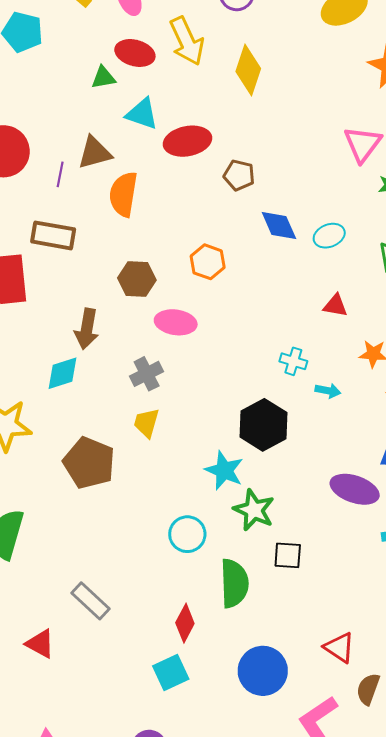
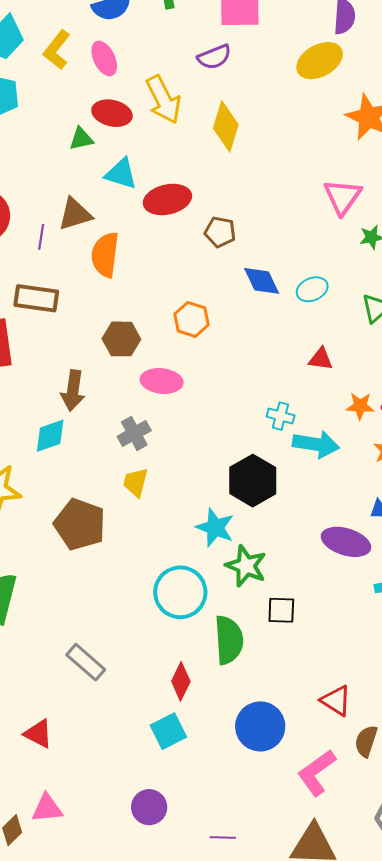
cyan arrow: (328, 391) -> (316, 444), size x1.8
cyan circle: (187, 534) -> (180, 592), size x1.4
red triangle: (40, 644) -> (38, 734), moved

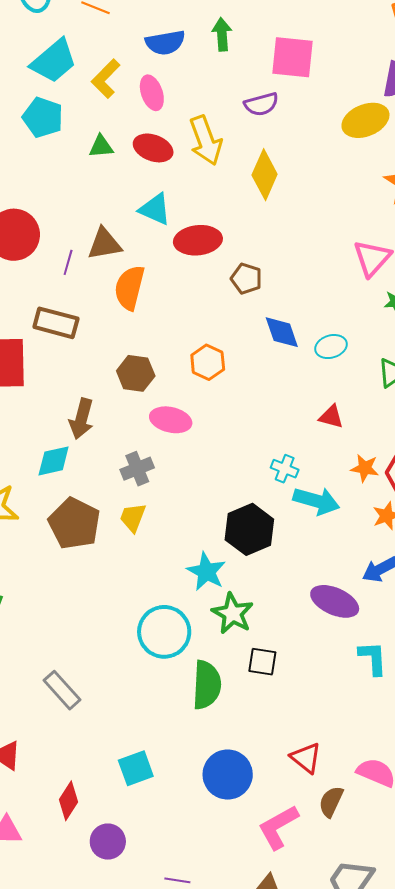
green triangle: (81, 139) -> (101, 146), moved
brown pentagon: (80, 524) -> (74, 523), moved
red diamond: (181, 681) -> (68, 801), moved

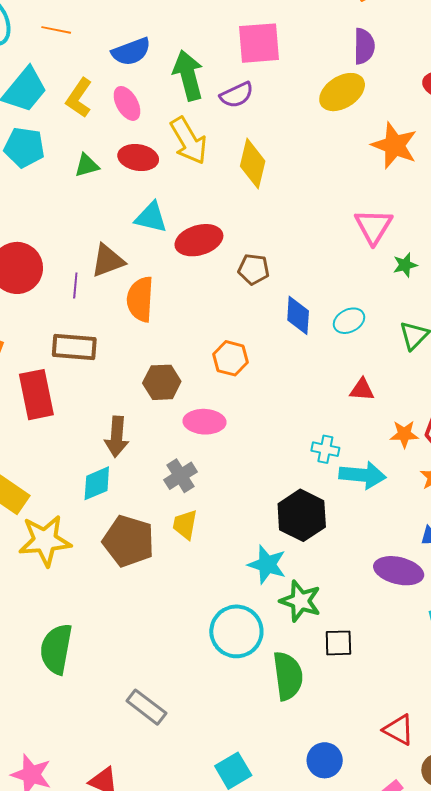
green arrow: (222, 34) -> (188, 75), moved, size x1.5
blue diamond: (282, 332) -> (298, 315), turned 33
blue circle: (228, 775) -> (325, 760), size x0.7

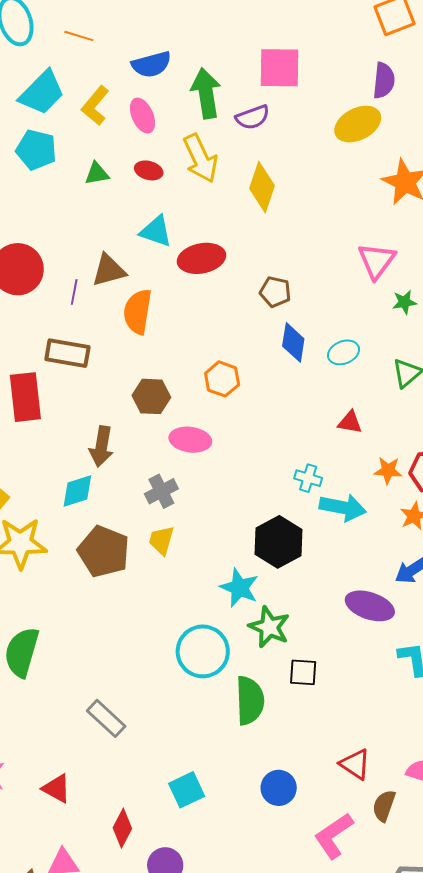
red ellipse: (138, 158) -> (149, 170), size x0.7
brown pentagon: (254, 269) -> (275, 292), moved

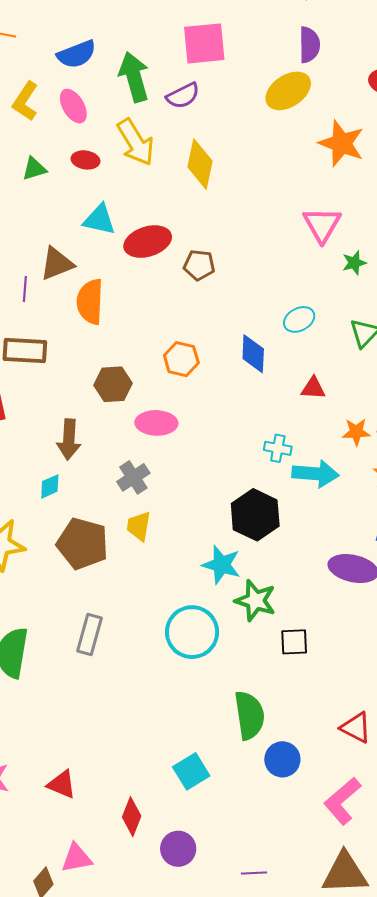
brown pentagon: (275, 292) -> (199, 265), moved
blue diamond: (293, 342) -> (253, 354), moved
cyan diamond: (77, 491) -> (50, 486), size x0.7
green semicircle: (250, 700) -> (249, 715), moved
gray rectangle: (106, 718) -> (89, 634), moved, turned 69

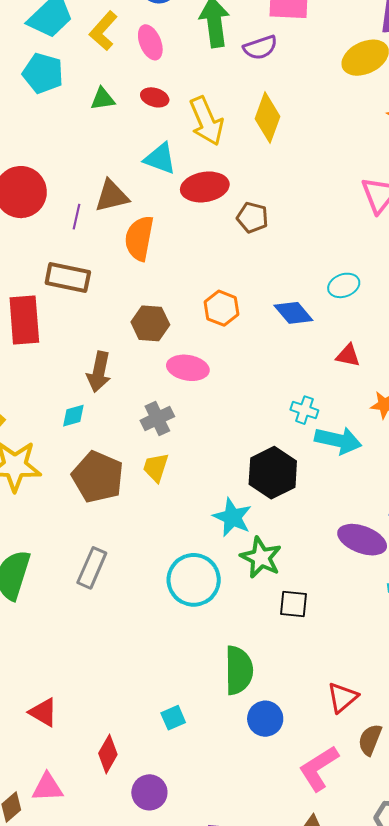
yellow arrow: (136, 142) -> (206, 121), moved
blue diamond: (253, 354) -> (293, 313), turned -51
red triangle: (356, 728) -> (342, 697), turned 44
cyan square: (191, 771) -> (173, 718), size x0.7

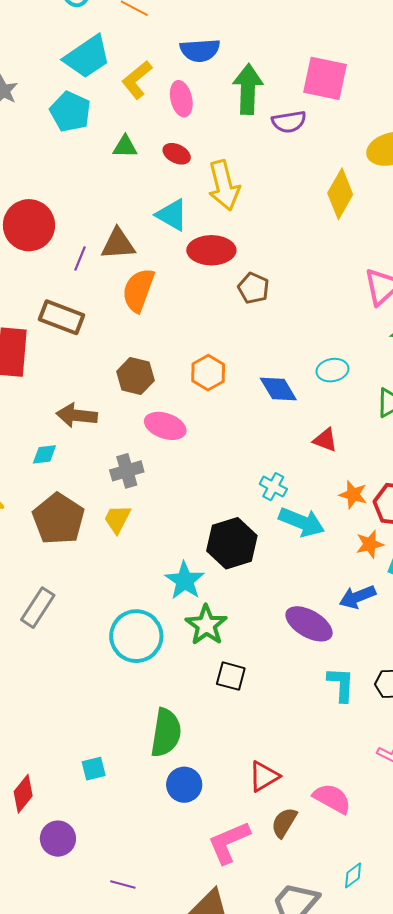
yellow diamond: (267, 118) -> (340, 194), moved
brown arrow: (99, 372) -> (77, 415), turned 75

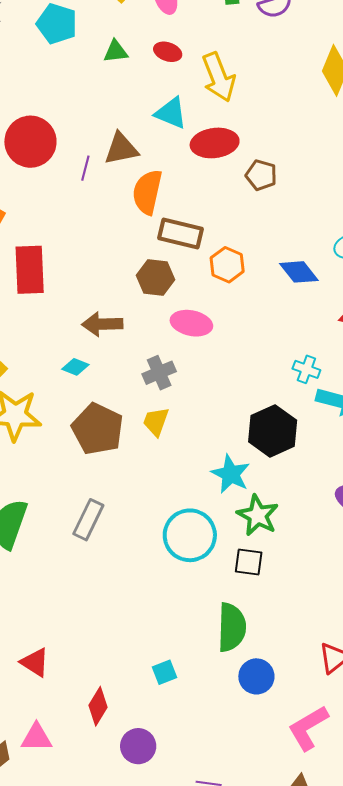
brown rectangle: (61, 317) -> (180, 234), moved
cyan diamond: (44, 454) -> (75, 367), turned 36
black square: (231, 676) -> (249, 562), moved

